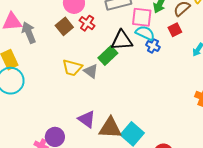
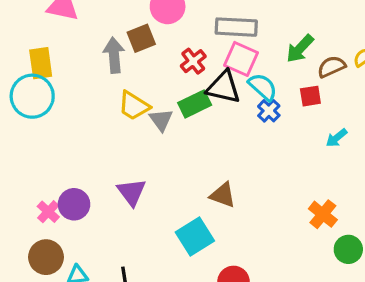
pink square: (142, 17) -> (241, 59), moved
red cross: (87, 23) -> (193, 61), moved
gray arrow: (29, 33) -> (114, 55), moved
brown triangle: (110, 128) -> (223, 195), moved, size x0.7

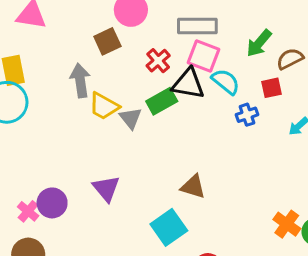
gray arrow: (114, 55) -> (80, 80), moved
blue cross: (269, 111) -> (247, 115), moved, turned 30
orange cross: (323, 214) -> (287, 224), moved

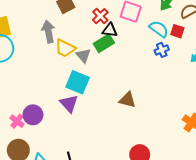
cyan semicircle: (226, 82) -> (159, 29), moved
black triangle: (188, 84) -> (110, 30), moved, size x0.7
red square: (271, 88) -> (177, 31), turned 32
cyan square: (169, 227) -> (78, 82), moved, turned -30

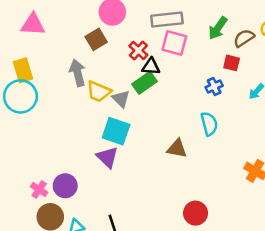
cyan semicircle: (159, 29) -> (209, 124), moved, turned 42
purple circle: (33, 115) -> (65, 186), moved
pink cross: (17, 121) -> (39, 190), moved

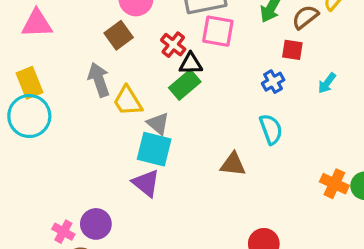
yellow trapezoid: (99, 91) -> (128, 101), turned 40
gray triangle: (121, 99) -> (158, 123), moved

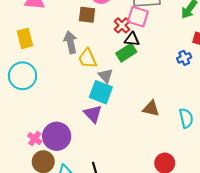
pink square: (218, 31) -> (138, 17), moved
brown square: (119, 35) -> (87, 15), turned 36
cyan circle: (29, 116) -> (22, 76), moved
cyan semicircle: (271, 129) -> (186, 118), moved
purple circle: (96, 224) -> (57, 136), size x1.4

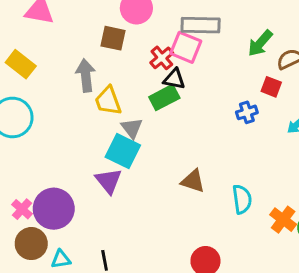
yellow rectangle: (25, 38) -> (21, 64), turned -42

